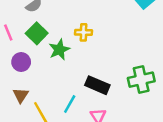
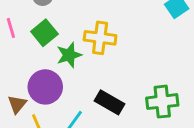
yellow cross: (83, 32) -> (100, 38), size x1.5
purple circle: (21, 62) -> (45, 87), moved, size x1.5

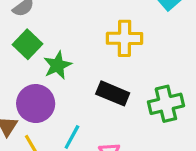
yellow cross: (100, 38) -> (125, 38), moved
black rectangle: (110, 102) -> (113, 93), moved

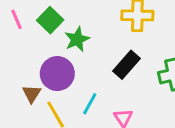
black rectangle: (113, 93) -> (126, 65), turned -72

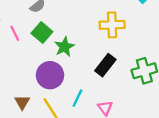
brown triangle: (32, 94) -> (22, 102), moved

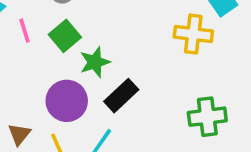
yellow cross: (112, 25) -> (193, 34), moved
black rectangle: (105, 65) -> (121, 96), moved

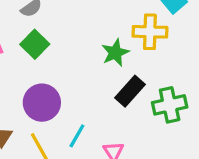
green star: (95, 62) -> (115, 53), moved
black rectangle: (121, 96) -> (130, 91), moved

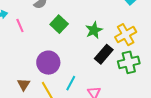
yellow cross: (150, 32) -> (126, 35), moved, turned -30
green square: (35, 44) -> (59, 24), moved

